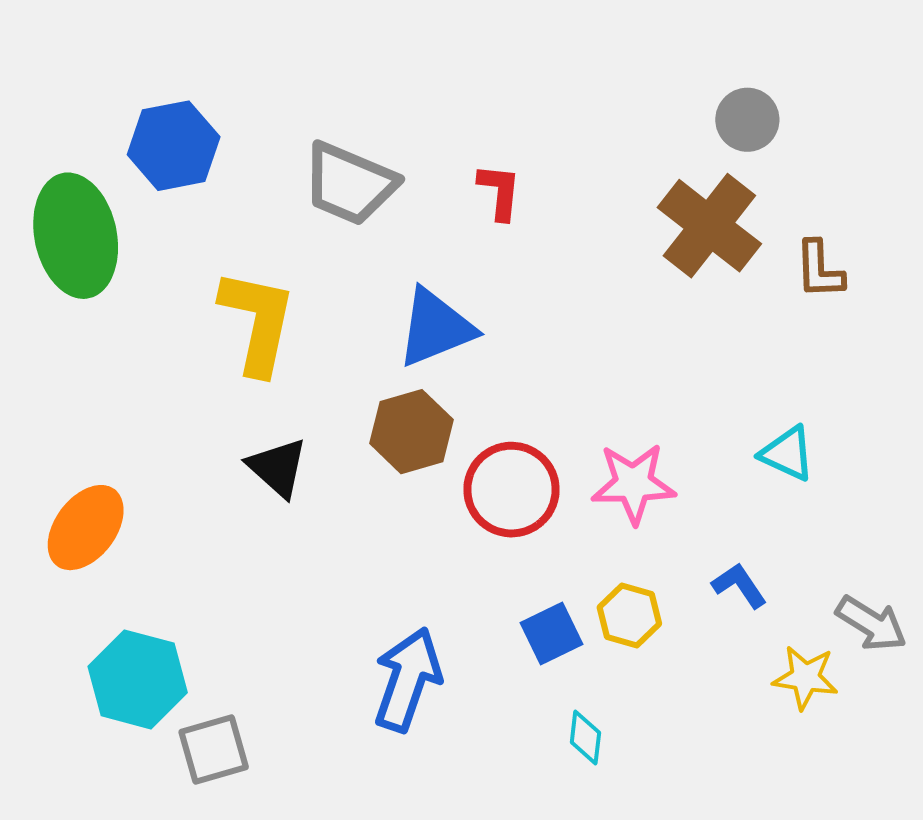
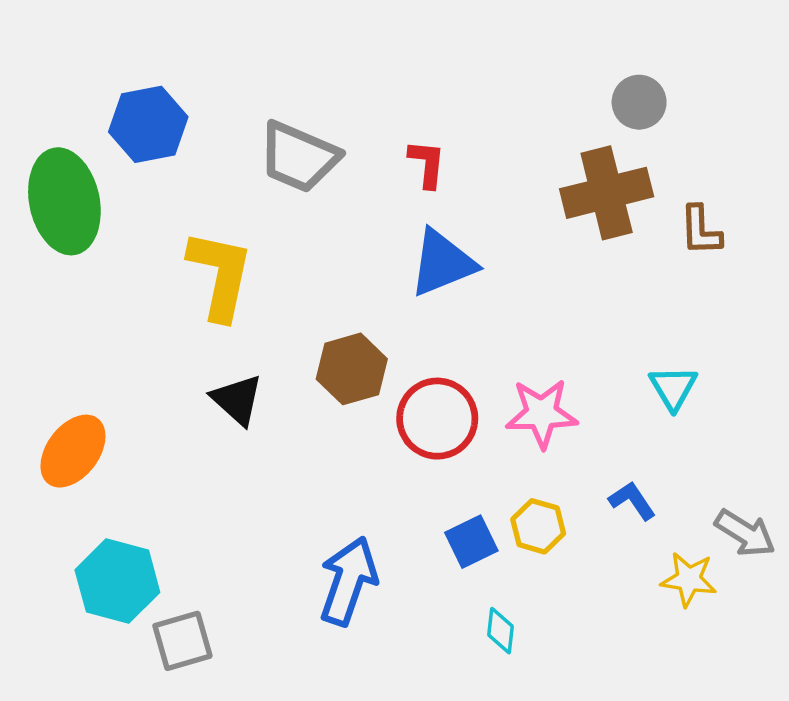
brown cross: (709, 226) -> (607, 193), turned 38
blue triangle: (436, 328) -> (442, 263), moved
cyan triangle: (787, 454) -> (673, 388), turned 34

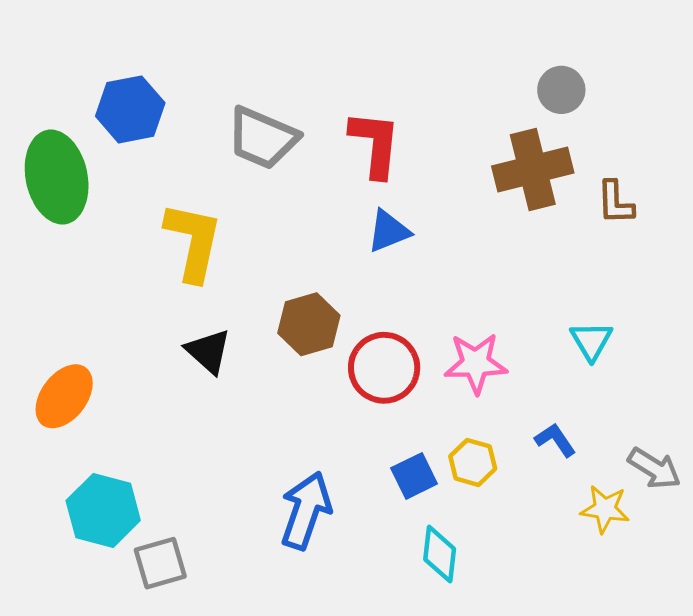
red L-shape: (427, 164) -> (375, 144), size x1.6
blue triangle: (442, 263) -> (389, 231), size x0.7
cyan diamond: (501, 631) -> (440, 554), size x1.4

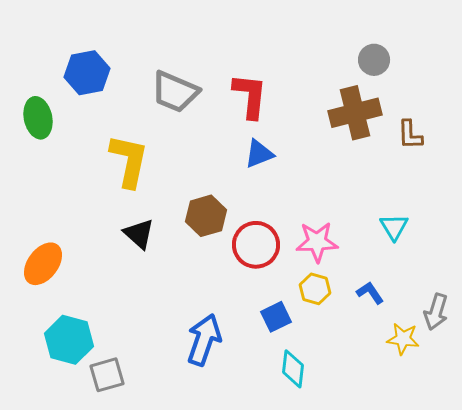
green ellipse: (57, 177) -> (38, 118), size x0.7
yellow hexagon: (473, 462) -> (315, 289), moved
gray arrow: (654, 468) -> (436, 312), turned 75

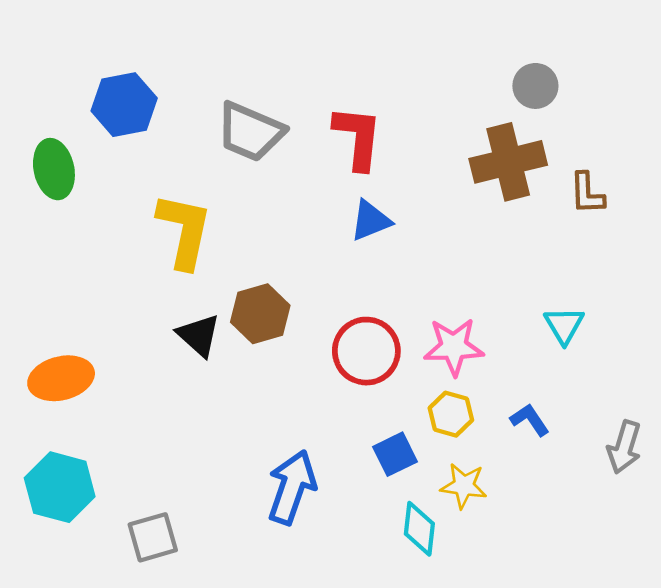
brown hexagon: (206, 216) -> (260, 314), moved
orange ellipse: (43, 264) -> (61, 378), turned 39
yellow star: (403, 339) -> (464, 486), moved
cyan hexagon: (69, 340) -> (60, 487), moved

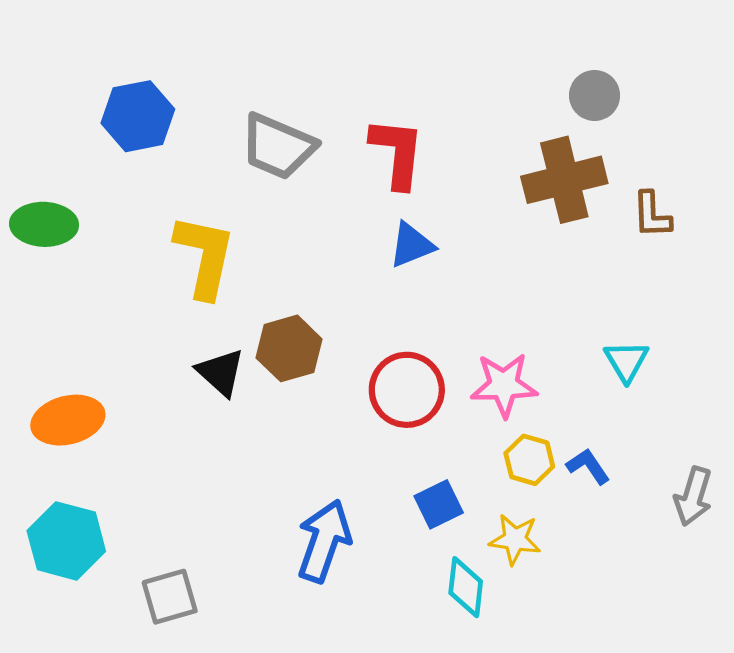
green ellipse: (54, 169) -> (44, 224), moved, turned -76
yellow hexagon: (451, 414) -> (529, 460), moved

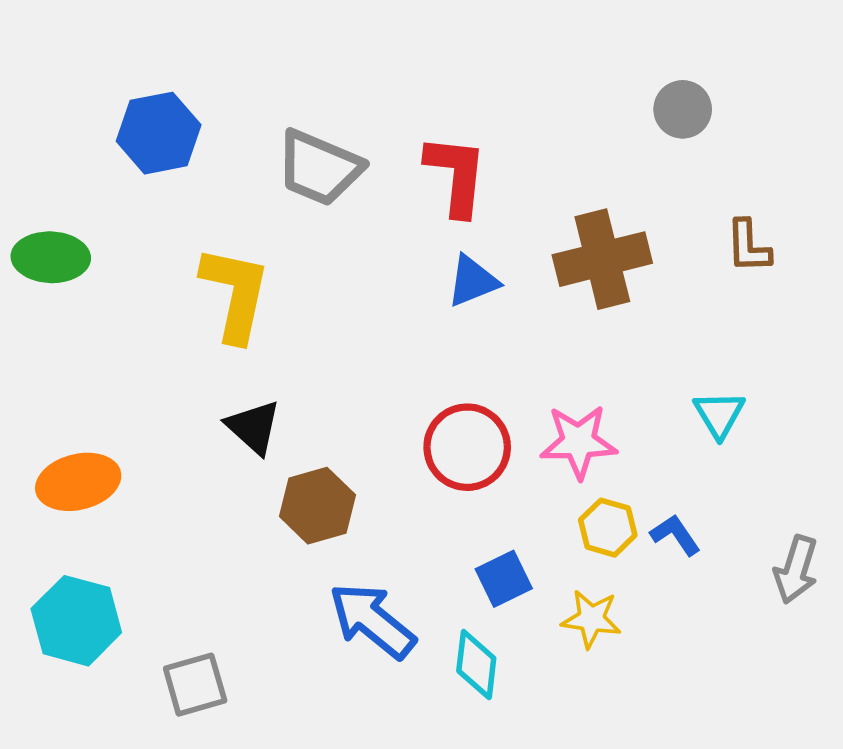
brown cross: (564, 180) -> (602, 259), moved
brown hexagon: (289, 348) -> (317, 506), moved
blue arrow: (324, 541) -> (372, 621), turned -70
cyan diamond: (466, 587) -> (476, 665), moved

